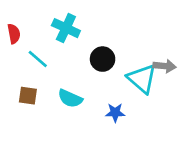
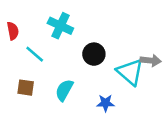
cyan semicircle: (70, 98) -> (64, 90), turned 95

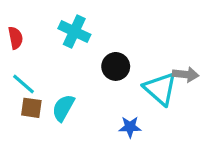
cyan line: (35, 54) -> (23, 84), moved
cyan semicircle: (64, 90) -> (63, 108), moved

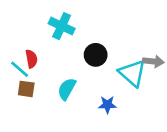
red semicircle: (15, 38) -> (31, 59), moved
cyan semicircle: (63, 108) -> (67, 89), moved

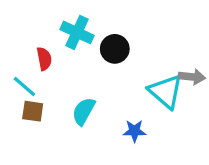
black circle: (96, 55) -> (115, 49), moved
red semicircle: (31, 59) -> (44, 59), moved

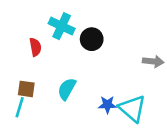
cyan line: (24, 87) -> (20, 107), moved, turned 66
cyan triangle: (166, 92) -> (132, 109), moved

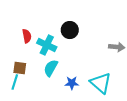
cyan cross: (62, 26) -> (47, 45), moved
blue star: (107, 105) -> (72, 83), moved

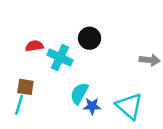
red semicircle: (27, 36) -> (34, 46), turned -88
cyan semicircle: (51, 68) -> (79, 93), moved

